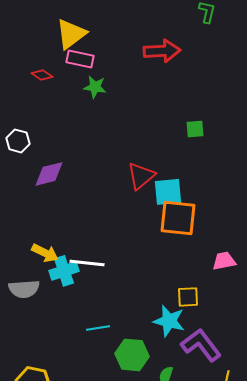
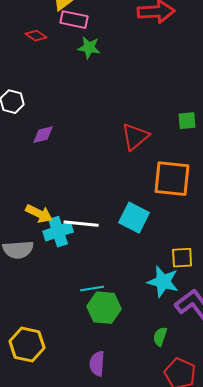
green square: (195, 129) -> (187, 121), moved
purple diamond: (49, 174) -> (43, 135), size x0.7
cyan square: (168, 192) -> (134, 218), moved, turned 32
green hexagon: (132, 355) -> (104, 308), moved

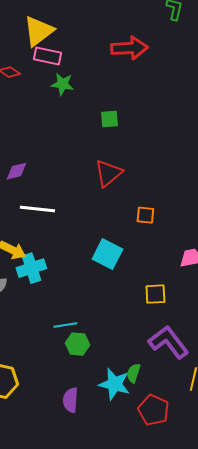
green square: (187, 121) -> (109, 119), moved
orange square: (172, 179) -> (145, 215), size x0.5
white line: (81, 224) -> (37, 209), moved
cyan star: (163, 282) -> (114, 384), moved
green hexagon: (104, 308) -> (77, 344), size x0.7

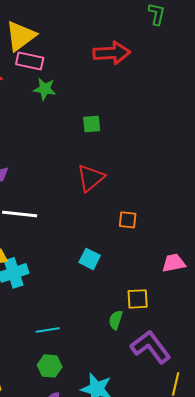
cyan square: (107, 254) -> (90, 259), size x0.7
green hexagon: (77, 344) -> (50, 366), moved
green semicircle: (133, 373) -> (116, 320), moved

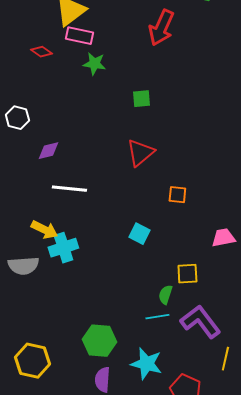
red arrow: (112, 53) -> (161, 28), turned 117
cyan line: (48, 330) -> (157, 317), moved
green hexagon: (50, 366) -> (99, 341), size x1.4

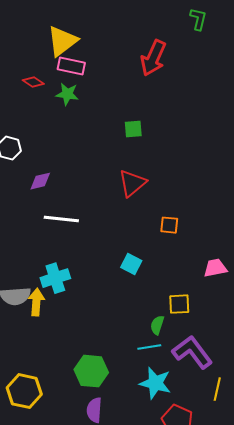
green star: (94, 64) -> (67, 94), moved
yellow arrow: (44, 230) -> (36, 302), moved, turned -112
cyan star: (146, 364) -> (155, 383), moved

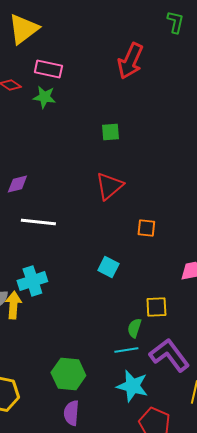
yellow triangle: (62, 41) -> (23, 29), moved

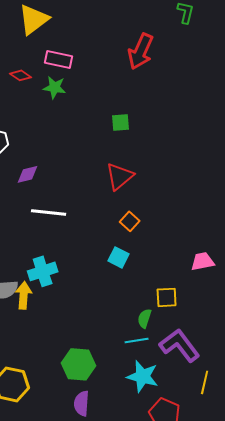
orange square: (146, 228) -> (130, 221), moved, turned 36

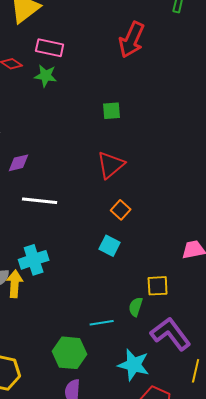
cyan line: (137, 340) -> (102, 323), moved

